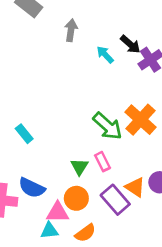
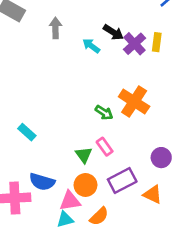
green arrow: (108, 126) -> (104, 113), size x0.6
orange triangle: (135, 187) -> (153, 194), moved
purple rectangle: (115, 200) -> (122, 180), turned -68

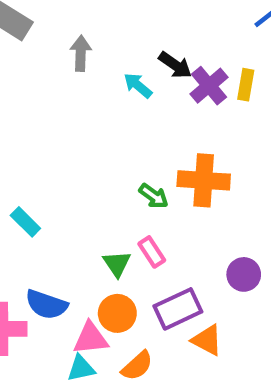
orange cross: (134, 102) -> (204, 180), turned -32
orange triangle: (153, 194) -> (207, 340), moved

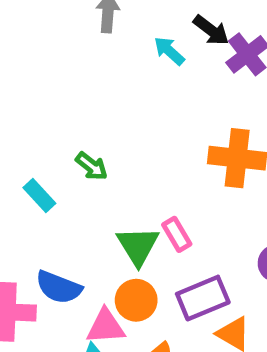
green arrow: (154, 196) -> (92, 166), moved
green triangle: (117, 264) -> (138, 246), size x1.4

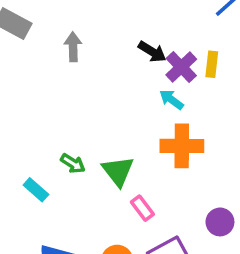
cyan arrow: (169, 51) -> (171, 100), moved
green triangle: (138, 246) -> (118, 171), moved

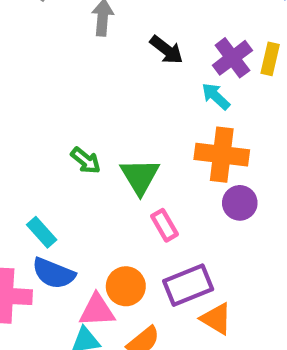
black arrow: (152, 52) -> (166, 50), moved
cyan rectangle: (36, 190) -> (42, 232), moved
purple circle: (220, 222) -> (240, 203), moved

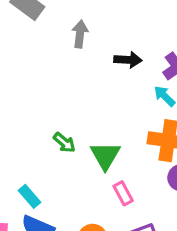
black arrow: (166, 50) -> (128, 60), turned -36

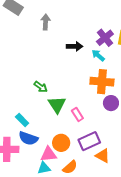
black arrow: (128, 60) -> (75, 46), moved
green triangle: (105, 156) -> (57, 105), moved

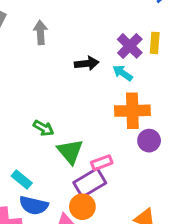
pink rectangle: (77, 115) -> (102, 163), turned -72
purple rectangle: (89, 141) -> (90, 183), moved

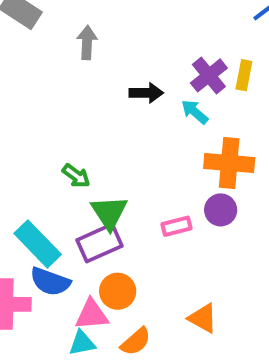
orange cross: (132, 111) -> (229, 163), moved
pink rectangle: (102, 163) -> (177, 226), moved
cyan rectangle: (22, 180) -> (38, 244), size x1.6
purple rectangle: (90, 183) -> (99, 243), moved

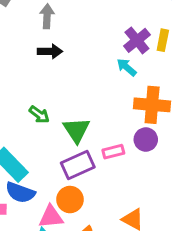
black arrow: (146, 93) -> (50, 51), moved
green triangle: (109, 213) -> (76, 130), moved
purple rectangle: (99, 243) -> (78, 165), moved

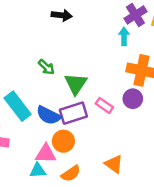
cyan arrow: (127, 67) -> (124, 36), turned 42
pink rectangle: (113, 152) -> (104, 105), turned 42
blue semicircle: (20, 193) -> (48, 115), moved

